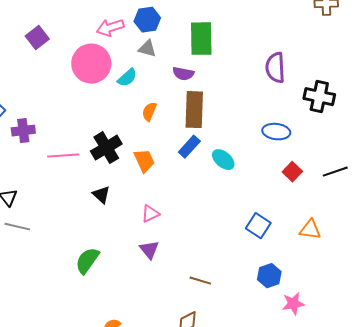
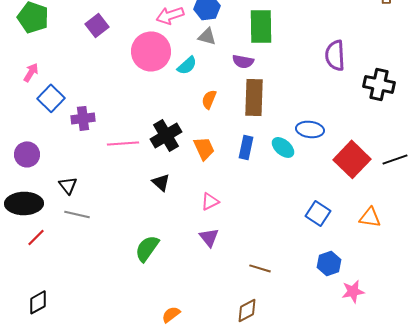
blue ellipse: (276, 132) -> (310, 129), moved
blue rectangle: (189, 147) -> (246, 147), moved, turned -30
red square: (292, 172) -> (352, 159), size x1.8

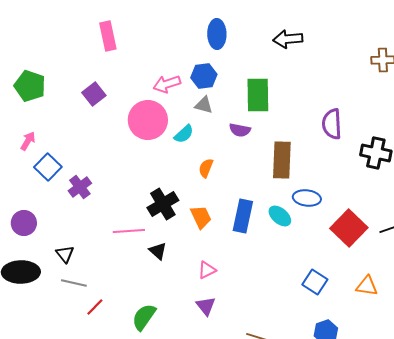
brown rectangle: (254, 97) -> (282, 160), moved
purple cross: (83, 118) -> (80, 187), turned -30
pink line: (123, 143) -> (129, 231), moved
blue rectangle: (246, 147) -> (243, 216), size x1.4
red line: (36, 237) -> (95, 307), moved

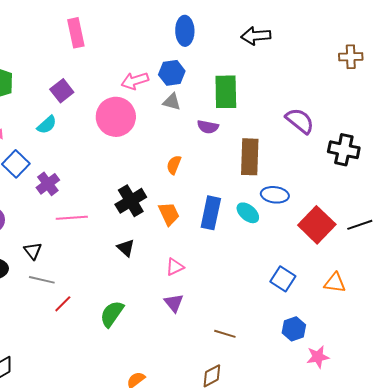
purple semicircle: (332, 124) -> (300, 121), turned 132
cyan semicircle: (184, 134) -> (47, 125), moved
pink line: (129, 231) -> (72, 218), moved

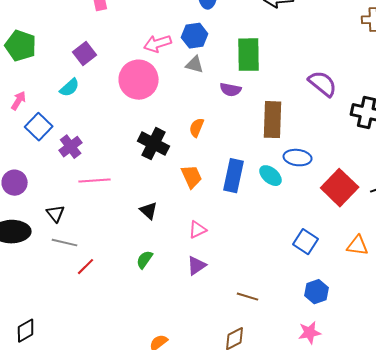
black cross: (131, 201) -> (154, 144), moved, turned -32
purple triangle: (174, 303) -> (197, 266), turned 35
green semicircle: (112, 314) -> (145, 260), moved, size x0.7
pink star: (318, 357) -> (310, 333), moved

